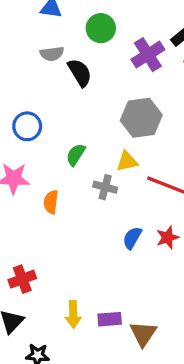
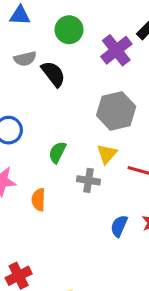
yellow triangle: (127, 161) -> (107, 154), turned -30

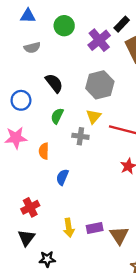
black semicircle: (53, 74) -> (54, 83), moved
blue semicircle: (119, 226) -> (62, 177), moved

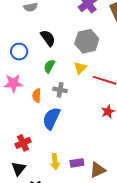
gray cross: (80, 136) -> (60, 90), moved
blue semicircle: (62, 177) -> (51, 118), size x1.6
brown triangle: (119, 235) -> (98, 170), turned 36

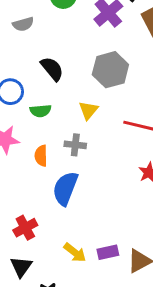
green semicircle: (49, 66) -> (41, 111), moved, turned -120
yellow triangle: (80, 68) -> (88, 110), moved
yellow arrow: (55, 162) -> (75, 253), turned -42

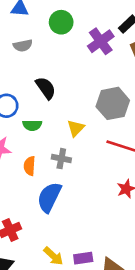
gray hexagon: (110, 70) -> (113, 103), moved

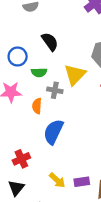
yellow triangle: (76, 128) -> (75, 75), size x1.5
gray cross: (61, 159) -> (55, 90), moved

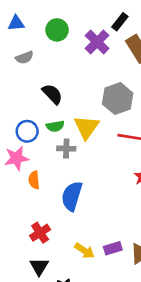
blue circle: (18, 57) -> (27, 131), moved
green semicircle: (39, 72) -> (55, 126), moved
orange semicircle: (37, 106) -> (34, 180), moved

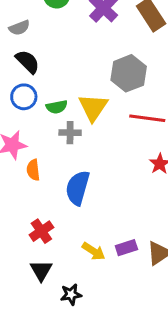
black semicircle: (52, 94) -> (28, 62), moved
blue circle: (27, 131) -> (24, 97), moved

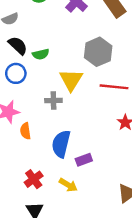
green semicircle: (57, 107) -> (41, 54), moved
purple rectangle: (126, 248) -> (84, 160), moved
yellow arrow: (94, 251) -> (68, 185), moved

